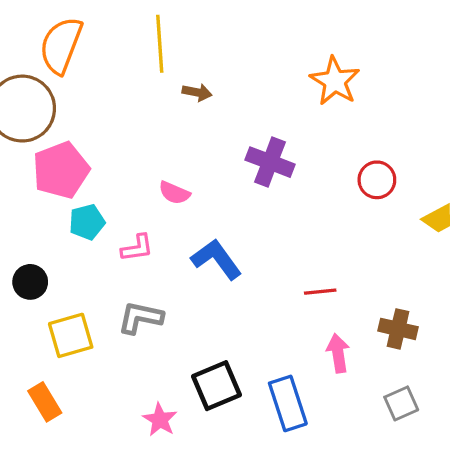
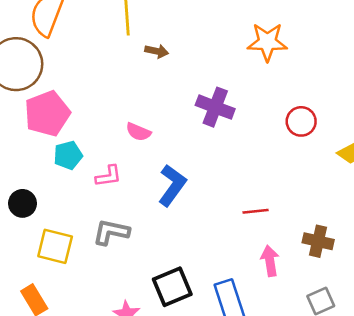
orange star: (335, 81) -> (267, 42), turned -30
blue L-shape: (217, 259) -> (172, 185), turned 72
yellow square: (71, 335) -> (55, 246), turned 30

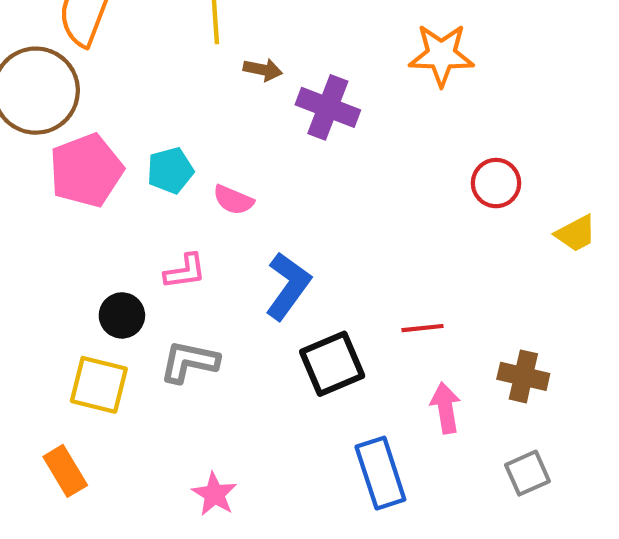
purple cross: (215, 107) -> (328, 107), moved
cyan pentagon: (68, 155) -> (170, 170), moved
black circle: (22, 203) -> (122, 315), moved
black square: (172, 287) -> (332, 364), moved

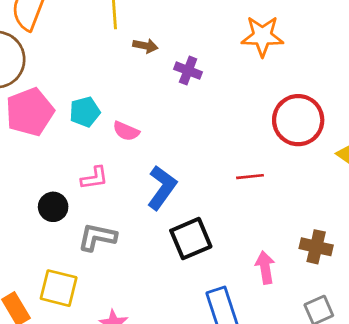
purple cross: (328, 107) -> (188, 71), size x0.7
red circle: (496, 183) -> (298, 120), size x1.6
red line: (422, 328) -> (250, 177), moved
yellow square: (99, 385) -> (59, 288), moved

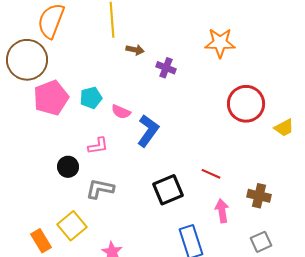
red line: (250, 177) -> (211, 174), moved, turned 30
blue L-shape: (162, 188) -> (148, 131), moved
yellow square: (59, 288) -> (72, 226), turned 36

